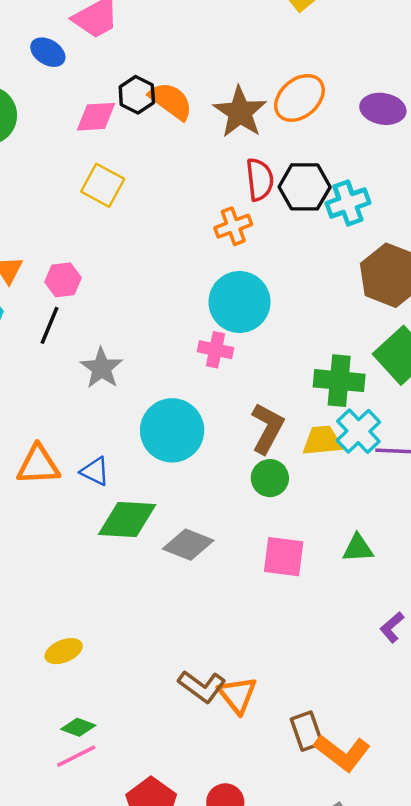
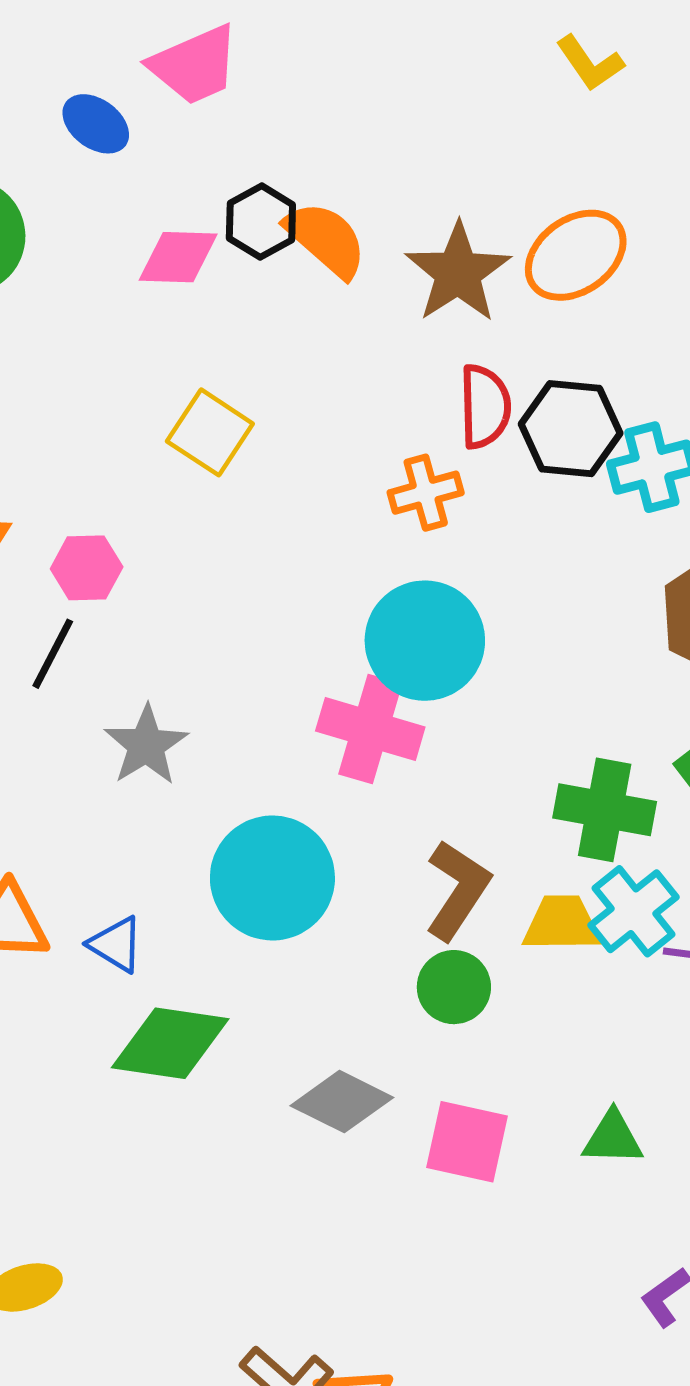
yellow square: (103, 185) -> (210, 432), moved
pink cross: (216, 350) -> (370, 729), size x1.5
gray diamond: (188, 545) -> (342, 1102), moved

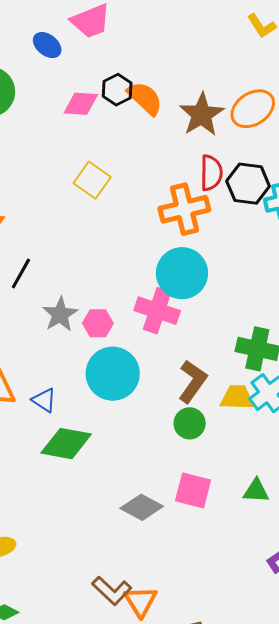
orange cross: (426, 493) -> (184, 209), size x1.6
pink hexagon: (87, 568) -> (98, 323), moved
gray diamond: (342, 1102) -> (142, 507), moved

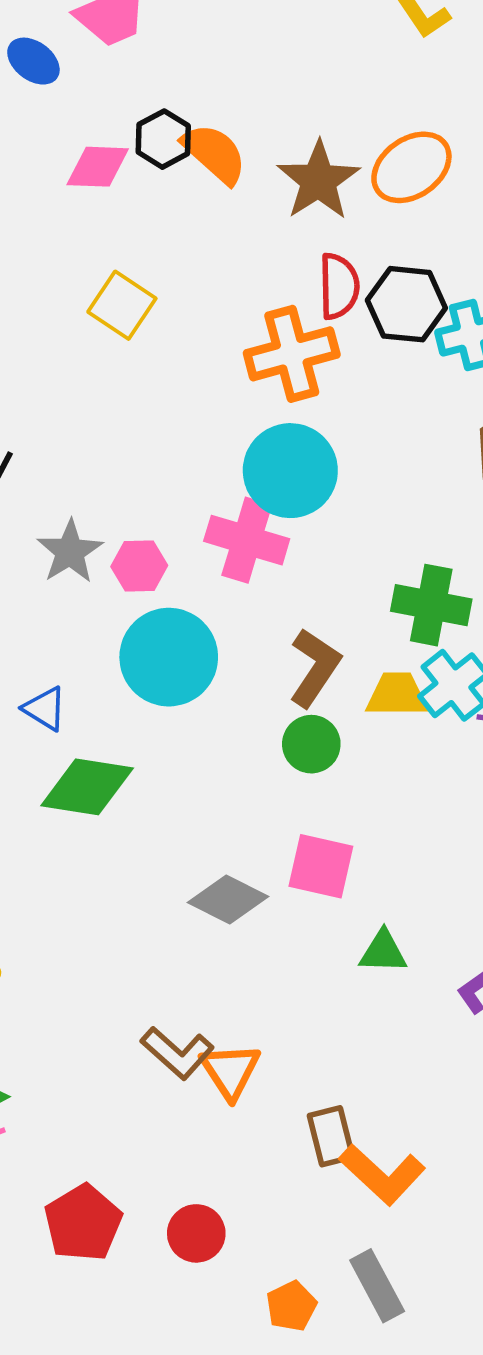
green triangle: (256, 491) -> (383, 952), moved

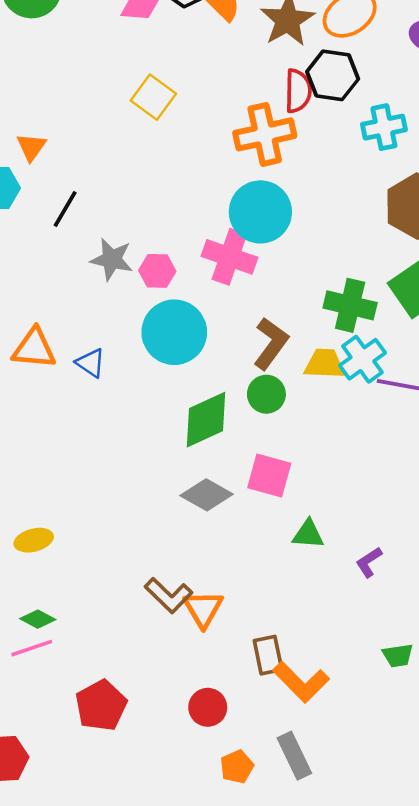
black hexagon: (406, 304) -> (333, 75), moved
gray star: (70, 552) -> (112, 259), turned -30
green diamond: (87, 787) -> (206, 420), moved, turned -36
red circle: (196, 1233) -> (208, 707), moved

